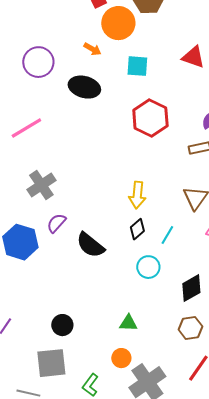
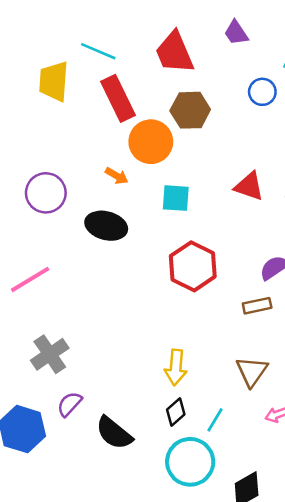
cyan circle: (148, 267) -> (190, 462), size x1.6

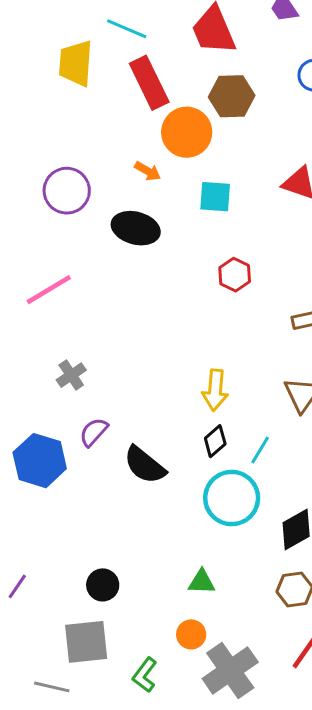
red hexagon: (193, 266) -> (235, 275), size x0.6
gray cross: (50, 354) -> (71, 375), size x0.7

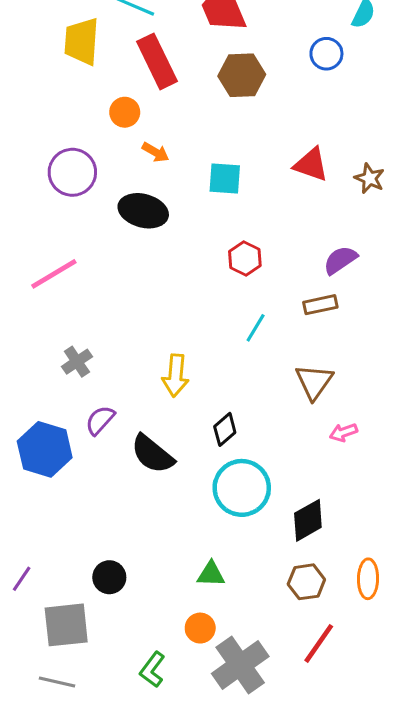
orange circle: (187, 132) -> (125, 112), moved, size x0.6
yellow arrow: (215, 390) -> (176, 376), moved
cyan line: (260, 450) -> (256, 328), moved
gray square: (86, 642) -> (66, 625), moved

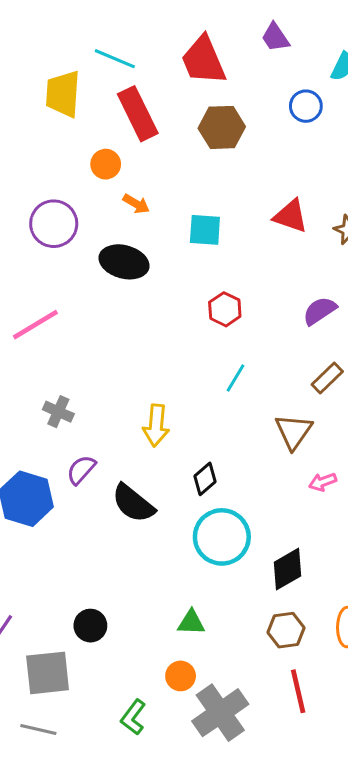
brown rectangle: (320, 305) -> (327, 378), moved, turned -32
gray cross: (77, 362) -> (58, 412), turned -32
red line: (319, 643) -> (298, 691), turned -48

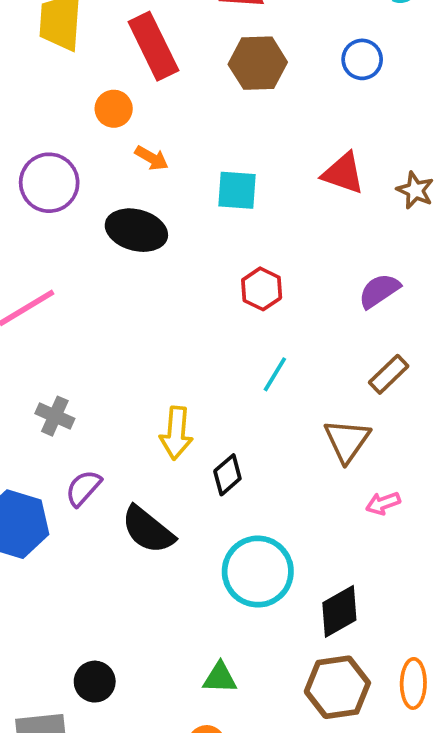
blue circle: (306, 106) -> (362, 59), moved
black diamond: (205, 479) -> (227, 475), moved
brown hexagon: (286, 630) -> (337, 687), size x1.4

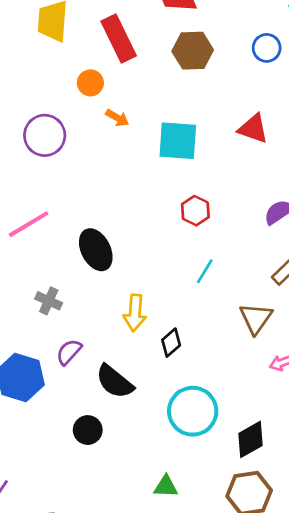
cyan square: (237, 190) -> (178, 141), size x1.4
black ellipse: (136, 230) -> (96, 250), moved, turned 48
black circle: (95, 682) -> (88, 430), moved

